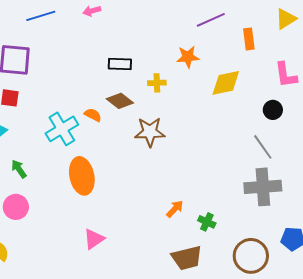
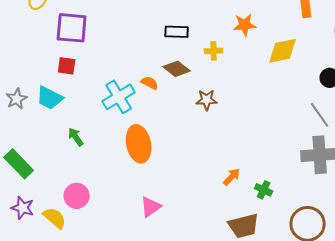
brown star: (150, 132) -> (207, 100), size x0.7
pink circle: (16, 207) -> (77, 196), moved

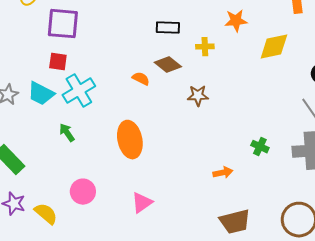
cyan cross: (119, 97) -> (79, 91), moved
orange arrow: (232, 177) -> (223, 173), turned 36
green cross: (264, 190) -> (260, 147), moved
pink circle: (77, 196) -> (83, 192), moved

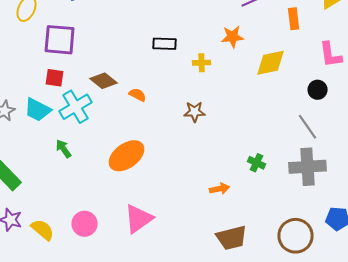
brown diamond: (168, 65) -> (104, 81), moved
orange ellipse: (130, 140) -> (127, 156), turned 66
pink circle: (83, 192) -> (85, 224), moved
pink triangle: (142, 203) -> (139, 219), size x1.4

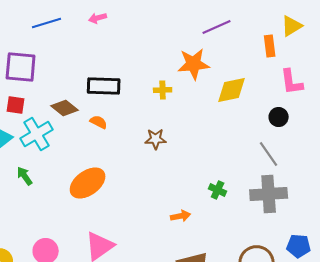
orange rectangle: (294, 19) -> (270, 46), moved
orange star: (233, 37) -> (194, 64), size x1.4
black rectangle: (165, 44) -> (104, 86), moved, size x1.4

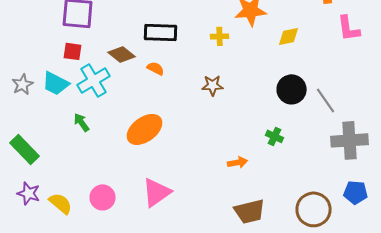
yellow diamond: (232, 90) -> (289, 36), size x0.7
black circle: (279, 117) -> (292, 89), moved, size x1.5
gray cross: (269, 194) -> (350, 140), moved

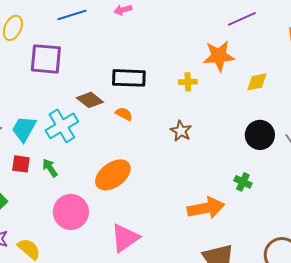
red square: (73, 51) -> (21, 164), moved
cyan trapezoid: (56, 83) -> (24, 129), turned 92
brown star: (213, 85) -> (181, 131), turned 30
orange arrow: (238, 162) -> (206, 208), size x1.8
pink circle: (103, 197) -> (71, 212), moved, size x1.4

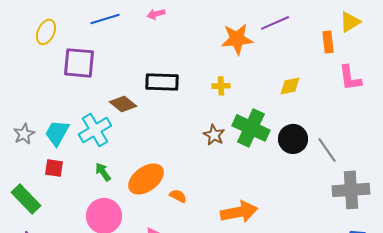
orange star: (219, 56) -> (237, 39), moved
orange semicircle: (124, 114) -> (178, 196), moved
green arrow: (50, 168) -> (103, 172), moved
green cross: (243, 182) -> (251, 128), moved, size x2.0

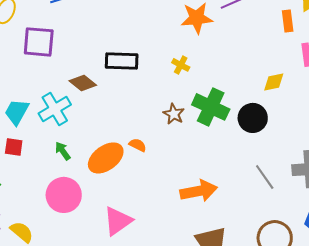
yellow cross: (221, 86) -> (181, 65), turned 30
yellow diamond: (290, 86) -> (274, 82), moved
gray line: (327, 150) -> (265, 177), moved
orange semicircle: (178, 196) -> (138, 145), moved

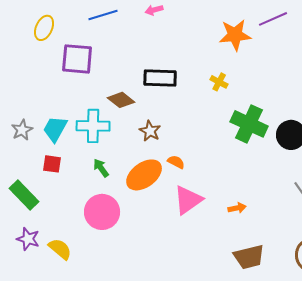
cyan cross: (55, 109) -> (93, 126), turned 32
brown star: (174, 114) -> (150, 131), moved
orange arrow: (199, 191) -> (237, 208), size x0.5
pink triangle: (118, 221) -> (188, 200), moved

